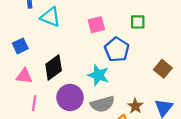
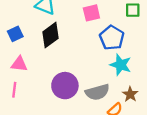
black diamond: (54, 67) -> (50, 35), moved
cyan star: (98, 75) -> (121, 65), moved
pink line: (34, 103) -> (14, 90), moved

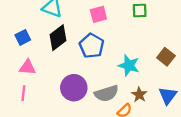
blue pentagon: (112, 38) -> (92, 46), moved

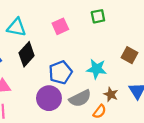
blue pentagon: (92, 46) -> (60, 72), moved, turned 30

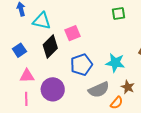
pink square: (60, 26) -> (73, 33), moved
purple circle: (49, 98) -> (53, 89), moved

